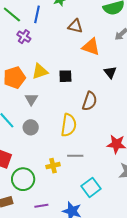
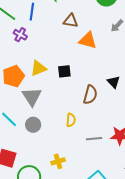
black triangle: (110, 72) -> (114, 82), moved
gray triangle: (31, 99) -> (32, 97), size x1.5
yellow semicircle: (69, 125) -> (71, 120), size x0.6
gray line: (75, 156) -> (94, 139), moved

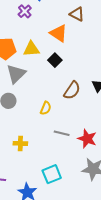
orange triangle: (88, 40) -> (58, 33), moved
black square: (64, 71) -> (55, 60), turned 32

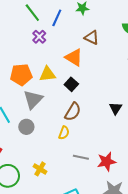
brown semicircle: (72, 90) -> (73, 112), moved
red star: (87, 139) -> (107, 162), turned -30
yellow cross: (20, 143) -> (40, 169), turned 32

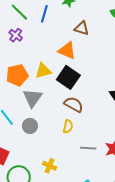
purple cross: (39, 37) -> (16, 35), moved
black square: (71, 84) -> (68, 77), size x1.6
brown semicircle: (73, 112) -> (74, 104), turned -84

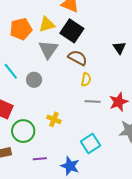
gray triangle: (33, 98) -> (48, 49), moved
yellow semicircle: (68, 126) -> (86, 80), moved

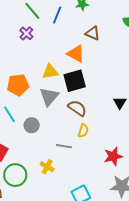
orange pentagon: (21, 29) -> (18, 85), moved
black square: (72, 31) -> (75, 81), turned 35
gray line: (93, 101) -> (64, 146), moved

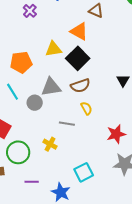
black square: (75, 81) -> (78, 58), turned -30
gray triangle: (49, 97) -> (51, 87), moved, turned 40
brown semicircle: (77, 108) -> (80, 86), turned 126
yellow semicircle: (83, 131) -> (86, 108), turned -48

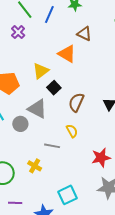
yellow triangle: (53, 49) -> (41, 71), turned -30
black square: (78, 58) -> (54, 88), moved, size x0.6
brown semicircle: (80, 86) -> (76, 102), moved, turned 132
gray triangle: (51, 87) -> (37, 109), turned 35

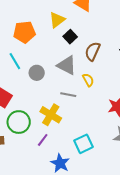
gray triangle: (37, 109) -> (67, 65), moved
yellow cross: (35, 166) -> (51, 115), size x1.5
purple line: (15, 203) -> (43, 140), moved, turned -56

